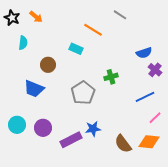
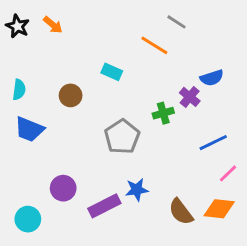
orange line: (93, 30) -> (154, 45), moved
cyan semicircle: (23, 43) -> (19, 90), moved
purple cross: (155, 70) -> (190, 97), moved
blue trapezoid: (34, 89) -> (29, 129), moved
cyan circle: (17, 125) -> (28, 219), moved

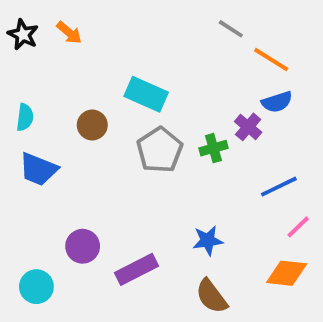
orange line: (154, 45) -> (271, 60), moved
cyan rectangle: (112, 72) -> (146, 94), size x1.5
gray pentagon: (122, 137) -> (160, 150), moved
blue star: (137, 190) -> (208, 240), moved
brown semicircle: (181, 212) -> (212, 296), moved

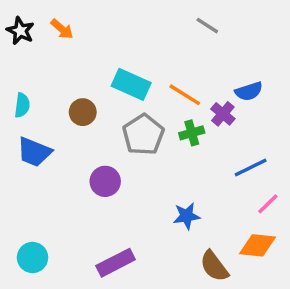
orange line: (271, 60) -> (185, 95), moved
purple circle: (83, 246) -> (105, 181), moved
purple rectangle: (136, 269) -> (116, 263), moved
brown semicircle: (212, 296) -> (214, 266), moved

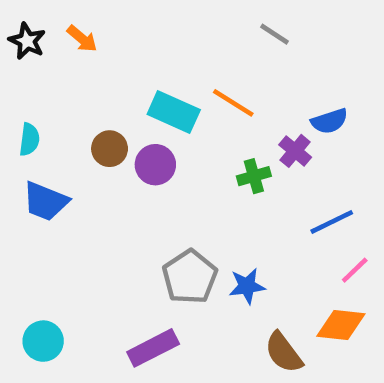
orange line: (185, 95) -> (233, 103), moved
gray pentagon: (143, 135) -> (190, 277), moved
purple circle: (105, 181) -> (155, 165), moved

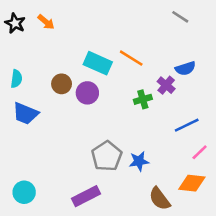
gray line: (274, 34) -> (180, 17), moved

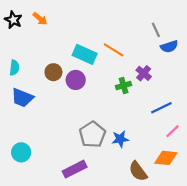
gray line: (180, 17) -> (156, 30), moved, turned 32
blue semicircle: (185, 68) -> (169, 47), moved
cyan circle: (24, 192) -> (21, 152), moved

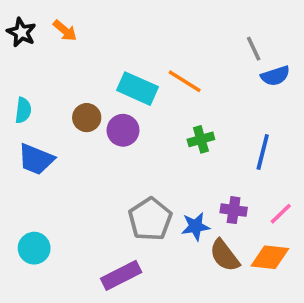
purple cross: (144, 73) -> (234, 210), moved, turned -32
blue line: (161, 108) -> (263, 152), moved, turned -50
brown semicircle: (138, 171) -> (225, 255), moved

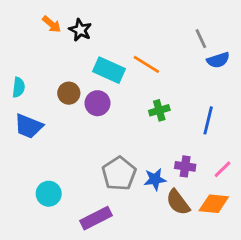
black star: (21, 32) -> (80, 30), moved
cyan circle: (34, 248) -> (49, 194), moved

